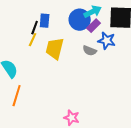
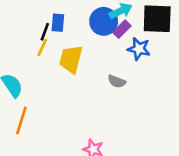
gray semicircle: (90, 51) -> (117, 81), moved

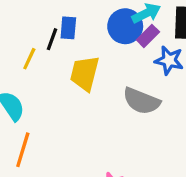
yellow line: (42, 47) -> (29, 59), moved
gray semicircle: (117, 81) -> (141, 101), size x1.6

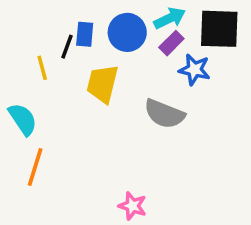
blue circle: (125, 26) -> (127, 32), moved
yellow line: (29, 59) -> (42, 68), turned -40

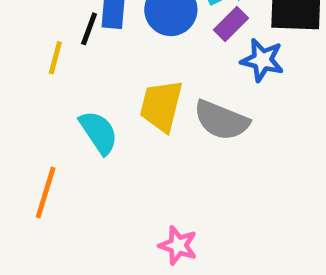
yellow line: (42, 68) -> (55, 58), turned 30
yellow trapezoid: (102, 84) -> (161, 106), moved
cyan semicircle: (23, 119) -> (99, 132), moved

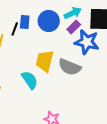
blue star: (262, 60) -> (87, 42), size x1.4
cyan semicircle: (99, 132) -> (30, 80), moved

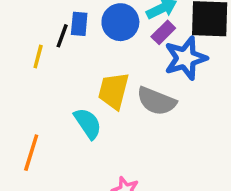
blue star: (87, 42) -> (186, 58), turned -30

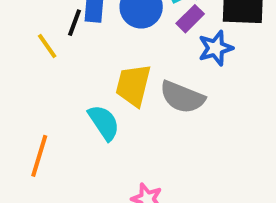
yellow line: (38, 56) -> (47, 46), turned -50
blue star: (186, 58) -> (216, 48), size x0.7

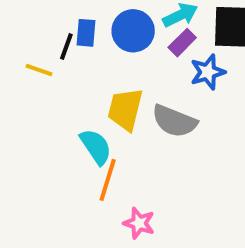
yellow line: (47, 46) -> (39, 70), turned -36
orange line: (39, 156) -> (108, 180), moved

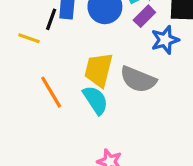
cyan semicircle: (96, 147) -> (95, 100), moved
orange line: (108, 180) -> (51, 92), moved, turned -48

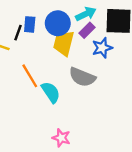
yellow trapezoid: (99, 70) -> (64, 43), moved
orange line: (51, 92) -> (30, 76), moved

